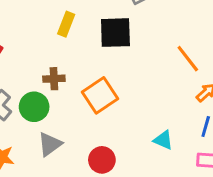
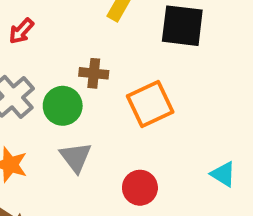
gray triangle: (50, 144) -> (76, 157), turned -40

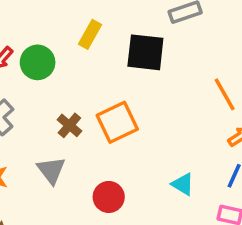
brown cross: (94, 73) -> (69, 125), moved, turned 35
green circle: (63, 106) -> (38, 62), moved

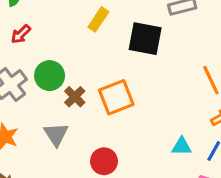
green circle: (38, 62) -> (50, 76), moved
cyan triangle: (183, 184) -> (182, 146), moved, turned -35

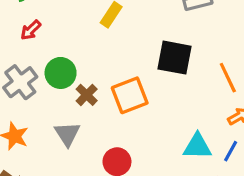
black square: (145, 39) -> (175, 58), moved
cyan triangle: (182, 146) -> (197, 146), size x1.4

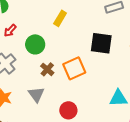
green circle: (61, 73) -> (35, 44), moved

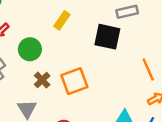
black square: (101, 43) -> (107, 37), moved

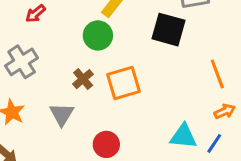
green circle: (30, 49) -> (98, 35), moved

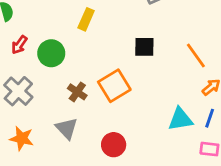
black square: (169, 30) -> (144, 47), moved, size x0.7
green circle: (98, 35) -> (51, 53), moved

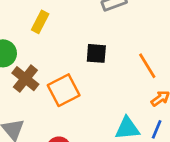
brown cross: (77, 92) -> (25, 79), moved, size x1.4

